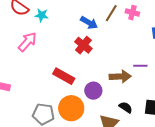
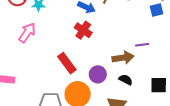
red rectangle: (64, 76) -> (67, 63), turned 30
black semicircle: (126, 107) -> (126, 80), moved

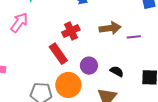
red cross: (83, 30) -> (71, 31), moved, turned 30
brown arrow: (123, 58) -> (110, 28), moved

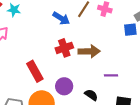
red cross: (71, 31) -> (64, 48), moved
purple line: (134, 37) -> (111, 75), moved

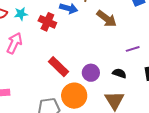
red cross: (64, 48) -> (47, 22), moved, turned -30
brown arrow: (89, 51) -> (107, 19), moved, turned 55

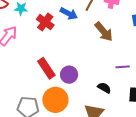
purple circle: (91, 73) -> (69, 75), moved

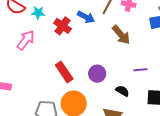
purple circle: (69, 75) -> (97, 74), moved

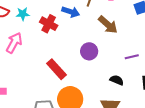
purple circle: (97, 74) -> (89, 51), moved

